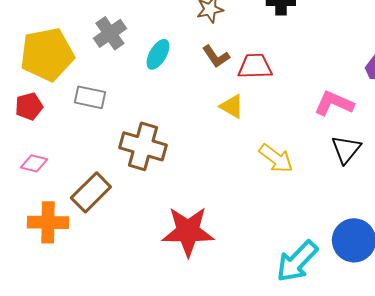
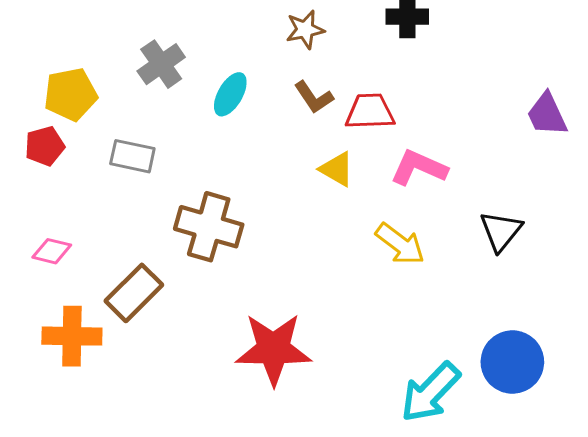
yellow pentagon: (47, 54) -> (71, 94), size x0.7
pink L-shape: (334, 103) -> (419, 168), moved
red pentagon: (29, 106) -> (45, 146), moved

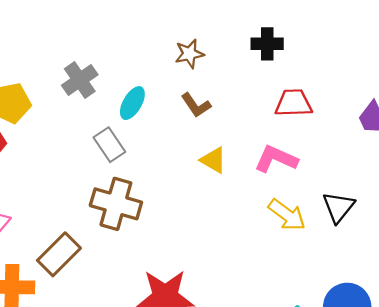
red trapezoid: (370, 112) -> (293, 103), moved
gray rectangle: (132, 156) -> (109, 145), moved, turned 44
yellow arrow: (400, 244) -> (287, 215), moved

